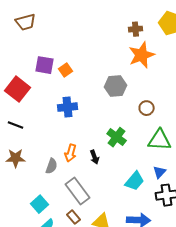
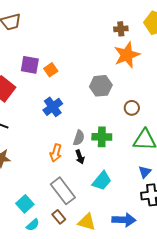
blue cross: (68, 107) -> (53, 107), turned -30
green cross: (117, 137) -> (102, 137), turned -36
gray semicircle: (52, 166) -> (79, 138), moved
cyan trapezoid: (135, 181) -> (102, 181), moved

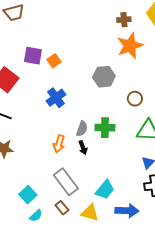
cyan trapezoid: (102, 181) -> (105, 190), moved

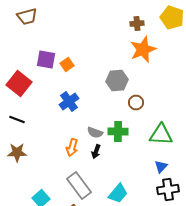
brown circle: (135, 99) -> (136, 102), moved
gray semicircle: (82, 129) -> (95, 132), turned 91
black arrow: (83, 148) -> (96, 152), turned 40

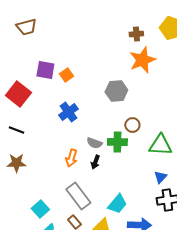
brown circle: (136, 102) -> (132, 125), moved

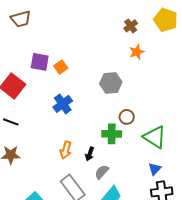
brown cross: (136, 34) -> (131, 26), turned -32
orange star: (142, 60) -> (137, 52), size x0.6
gray semicircle: (94, 143) -> (102, 172), moved, turned 112
green triangle: (160, 145) -> (155, 137), turned 30

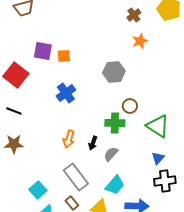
orange square: (61, 67) -> (64, 56), turned 32
gray semicircle: (102, 172) -> (111, 154), moved

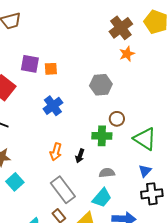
brown cross: (134, 15) -> (121, 28), size x1.6
gray semicircle: (111, 154) -> (107, 173), moved, turned 42
cyan square: (38, 190) -> (15, 182), moved

